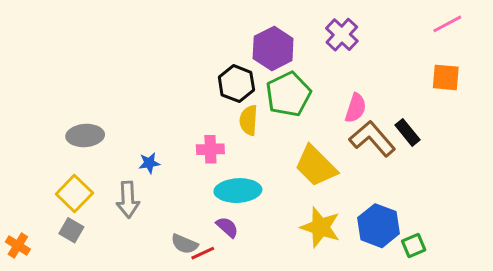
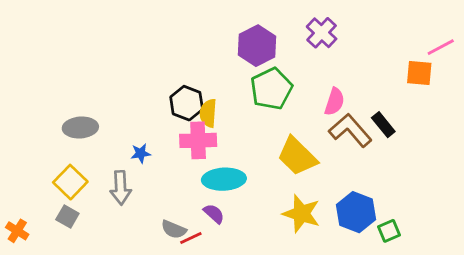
pink line: (447, 24) -> (441, 47), moved
black hexagon: (236, 84) -> (187, 103), moved
yellow semicircle: (249, 120) -> (208, 113), moved
pink cross: (210, 149) -> (198, 140), size x1.4

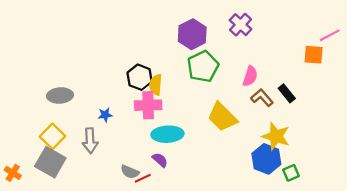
brown L-shape: (350, 130) -> (262, 98), size x0.7
yellow star: (301, 214) -> (276, 136), moved
gray square: (67, 217) -> (50, 162), size x1.8

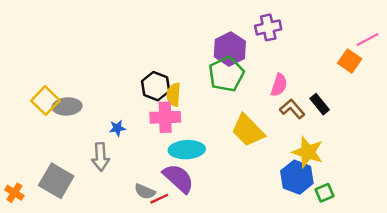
purple cross: (241, 25) -> (268, 27), turned 35
purple hexagon: (192, 34) -> (230, 49), moved
orange square: (314, 55) -> (350, 61), turned 30
yellow square: (52, 136) -> (45, 101), moved
purple semicircle: (160, 160) -> (178, 178), size x1.8

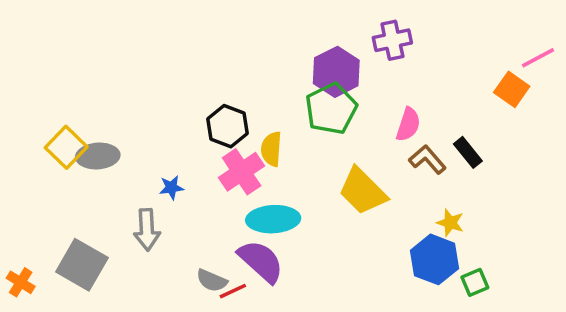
yellow semicircle: (174, 95) -> (271, 149), moved
pink cross: (165, 117) -> (242, 172), turned -32
yellow star: (308, 152) -> (450, 223), size x0.6

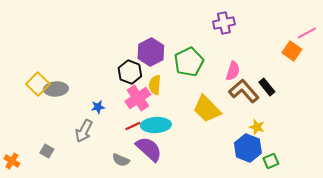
purple hexagon: (336, 72) -> (151, 52), moved
brown L-shape: (427, 160) -> (244, 91), size x1.4
gray arrow: (147, 230) -> (84, 131), turned 30
gray square: (82, 265) -> (47, 151), size x0.5
red line: (233, 291) -> (133, 126), moved

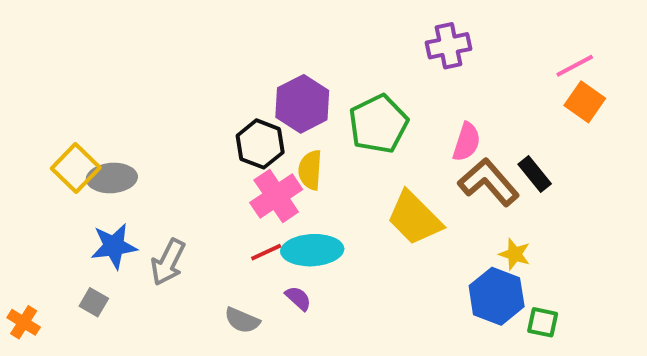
pink line: (307, 33) -> (575, 66), moved
blue star: (98, 107) -> (114, 246), moved, size x1.6
purple semicircle: (149, 149) -> (298, 298), size x0.5
green square: (271, 161) -> (543, 322), turned 35

